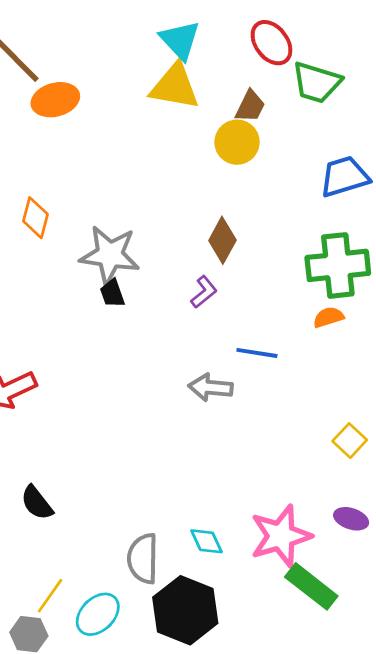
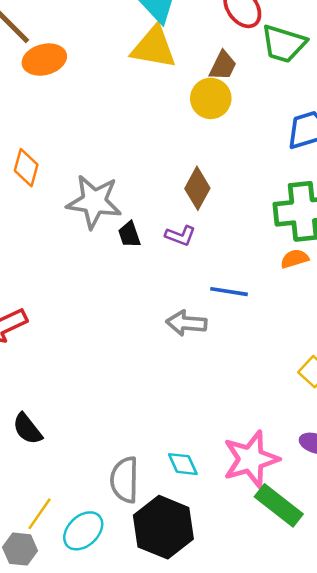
purple L-shape: (204, 292) -> (180, 236), turned 60
black trapezoid: (112, 293) -> (129, 234), moved

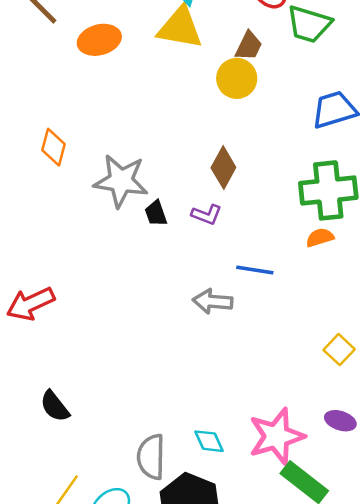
orange ellipse: (44, 60) -> (99, 40), moved

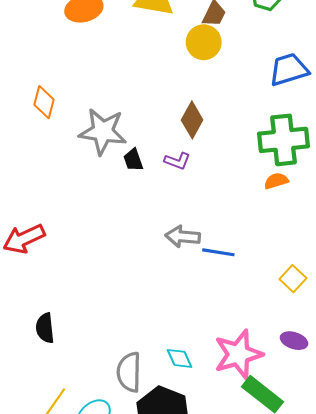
blue line: (255, 270) -> (218, 252), moved
black semicircle: (55, 406) -> (45, 328), turned 32

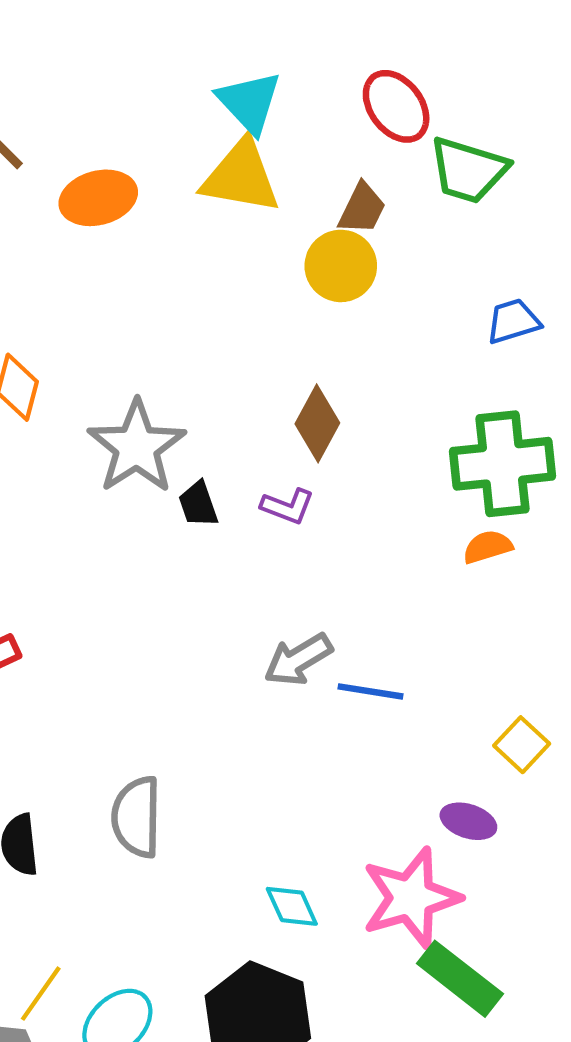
blue trapezoid: (289, 70) -> (513, 321), size x0.7
gray star: (103, 132) -> (137, 447), turned 30
gray arrow: (183, 237) -> (298, 660), turned -36
purple ellipse: (294, 341) -> (468, 821), moved
gray semicircle: (129, 372) -> (137, 817), moved

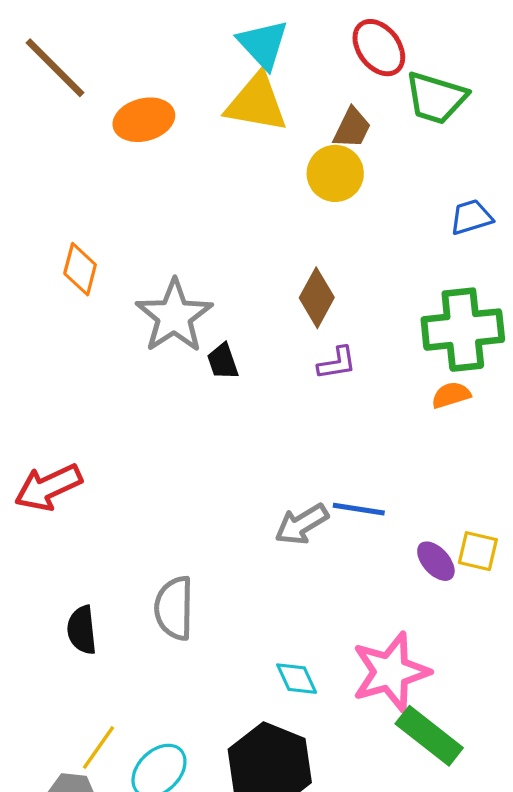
purple L-shape: (288, 506) -> (337, 363), moved, turned -30
gray arrow: (298, 660) -> (302, 524), moved
yellow square: (522, 745) -> (478, 551), turned -30
purple ellipse: (468, 821) -> (436, 561), moved, turned 30

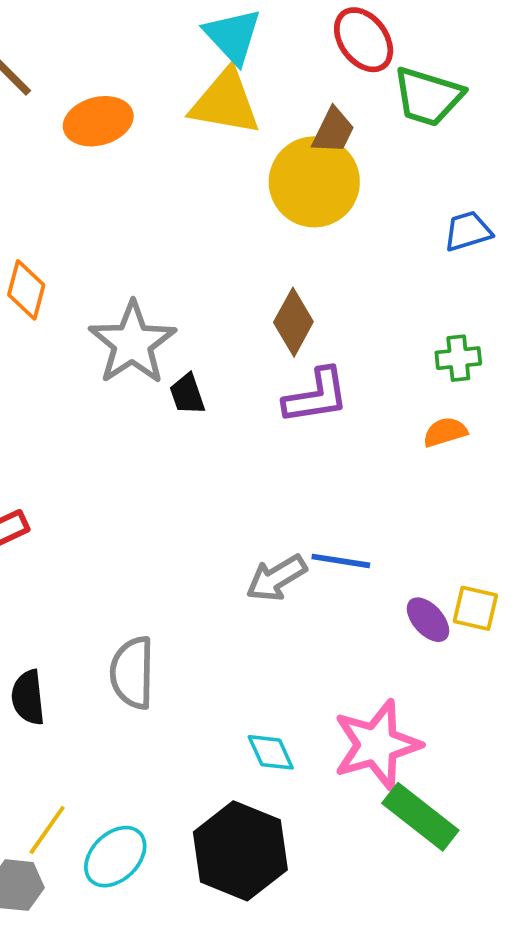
yellow circle: (335, 173) -> (314, 182), size x1.4
green cross: (463, 330) -> (458, 358), size x0.5
purple L-shape: (337, 363) -> (316, 396), size x1.5

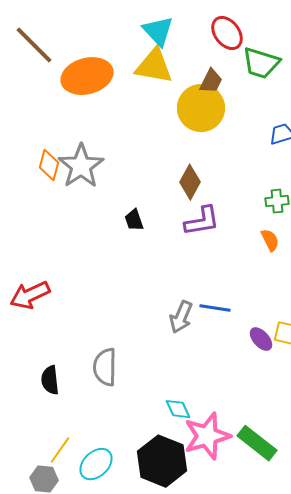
orange ellipse: (98, 121) -> (87, 76), size x1.4
gray star: (132, 343) -> (81, 166), moved
orange semicircle: (445, 432) -> (270, 240), turned 80
gray arrow: (276, 578) -> (181, 317), turned -36
pink star: (377, 745) -> (207, 436), moved

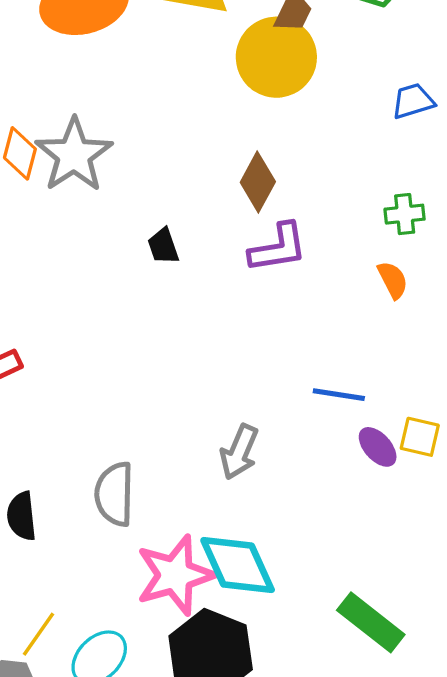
blue line: (215, 308) -> (339, 395), moved
gray arrow: (181, 317) -> (239, 452), moved
cyan diamond: (178, 409) -> (238, 565), size x1.8
pink star: (207, 436) -> (175, 575), moved

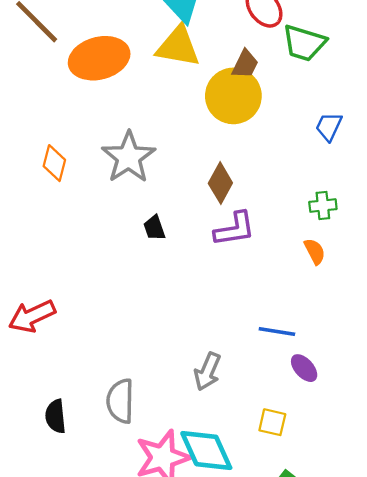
blue trapezoid: (413, 101) -> (329, 127), turned -48
gray star: (74, 155) -> (129, 157), moved
yellow square: (420, 437) -> (272, 422), moved

